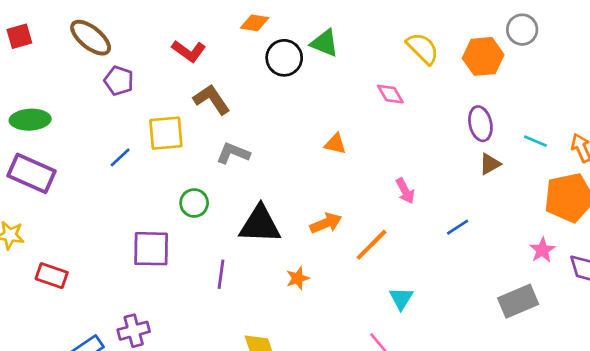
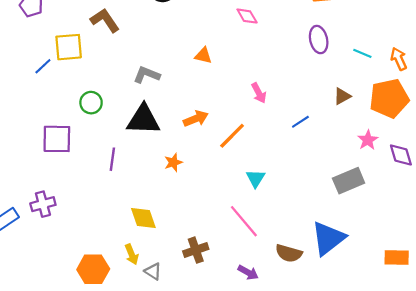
gray L-shape: (233, 153) -> (147, 75), moved
blue line: (120, 157) -> (43, 66), moved
brown triangle: (490, 164) -> (342, 96), moved

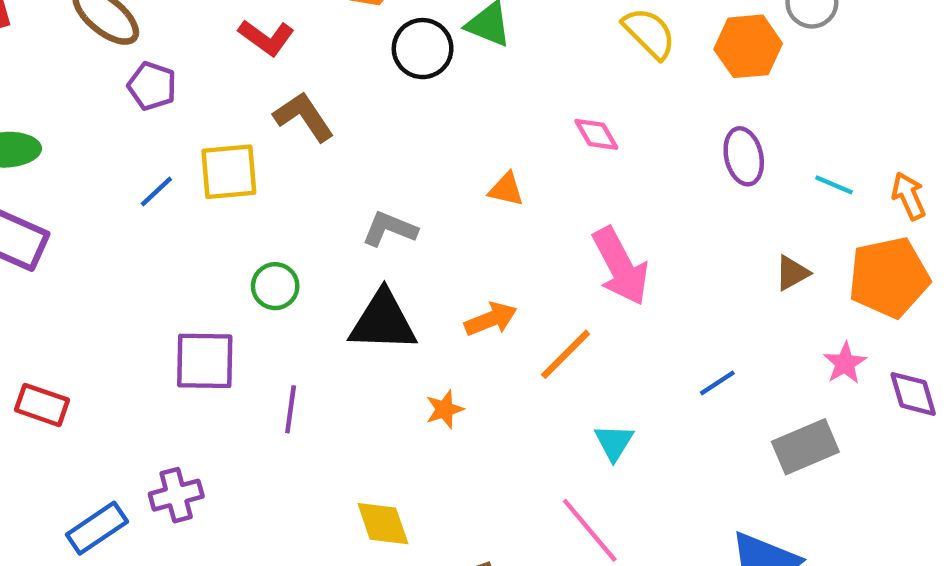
pink diamond: (247, 16) -> (596, 134), moved
blue line: (43, 66) -> (156, 192), moved
pink arrow: (259, 93) -> (621, 266), size x1.8
blue line: (300, 122) -> (717, 383), moved
purple line: (112, 159) -> (291, 409), moved

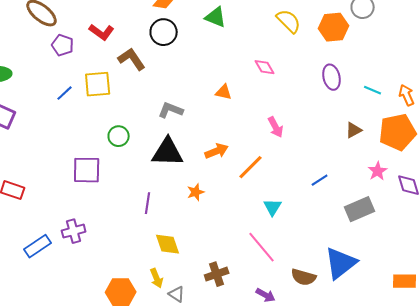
red L-shape: (266, 38) -> (102, 32), moved
black circle: (423, 49) -> (164, 32), moved
pink arrow: (621, 266) -> (276, 127), size x0.6
purple line: (291, 409) -> (148, 203), moved

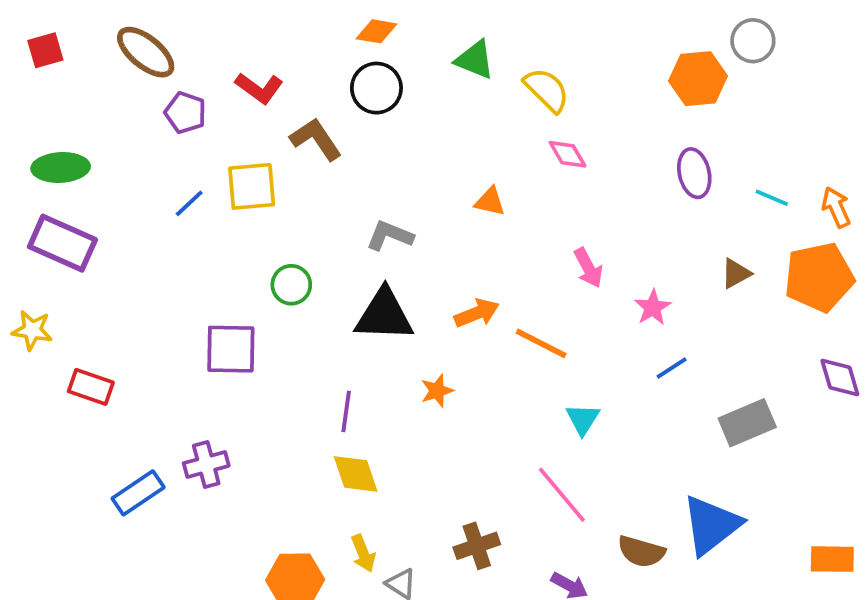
yellow semicircle: (289, 21) -> (547, 90), moved
orange line: (251, 167) -> (541, 343), turned 72
pink star: (378, 171) -> (653, 307), moved
yellow diamond: (168, 244) -> (356, 474), moved

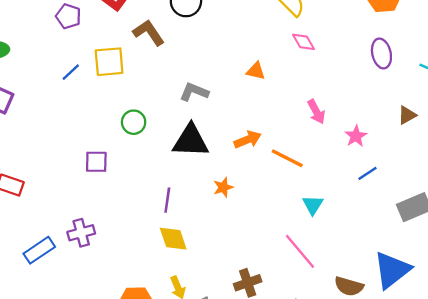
purple square: (231, 349) -> (96, 162), size x0.7

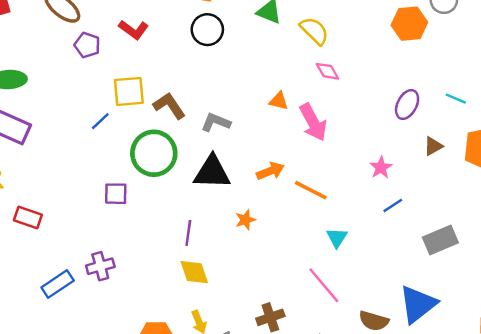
brown L-shape: (149, 33) -> (169, 106), moved
purple ellipse: (381, 53) -> (407, 105), moved, turned 40
blue line: (71, 72) -> (100, 121), moved
pink arrow: (316, 112) -> (313, 122), moved, size x1.5
green circle: (134, 122) -> (154, 153), size x1.8

